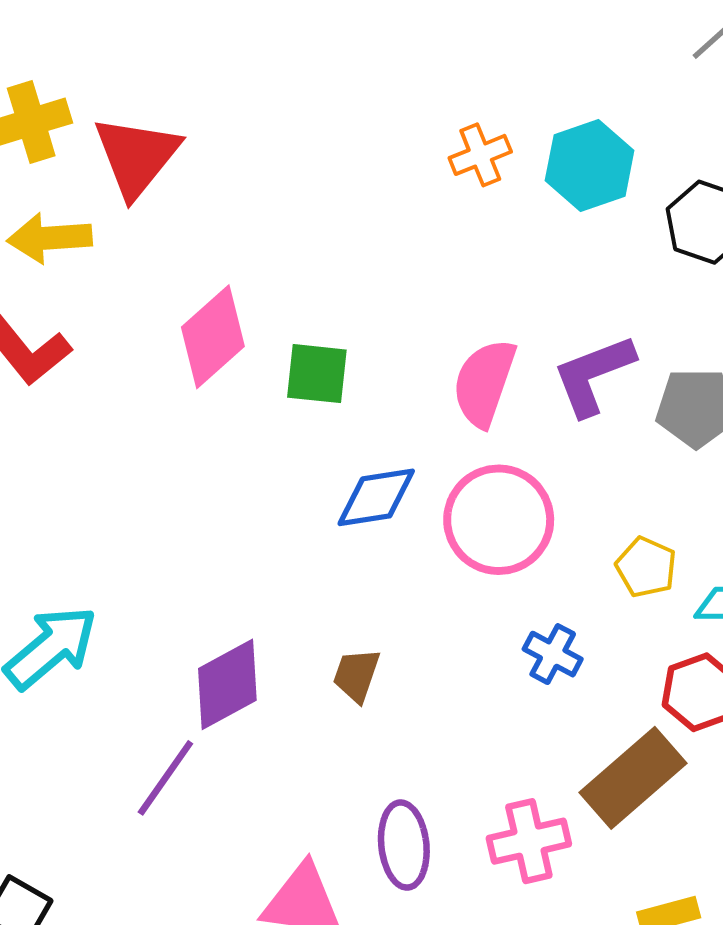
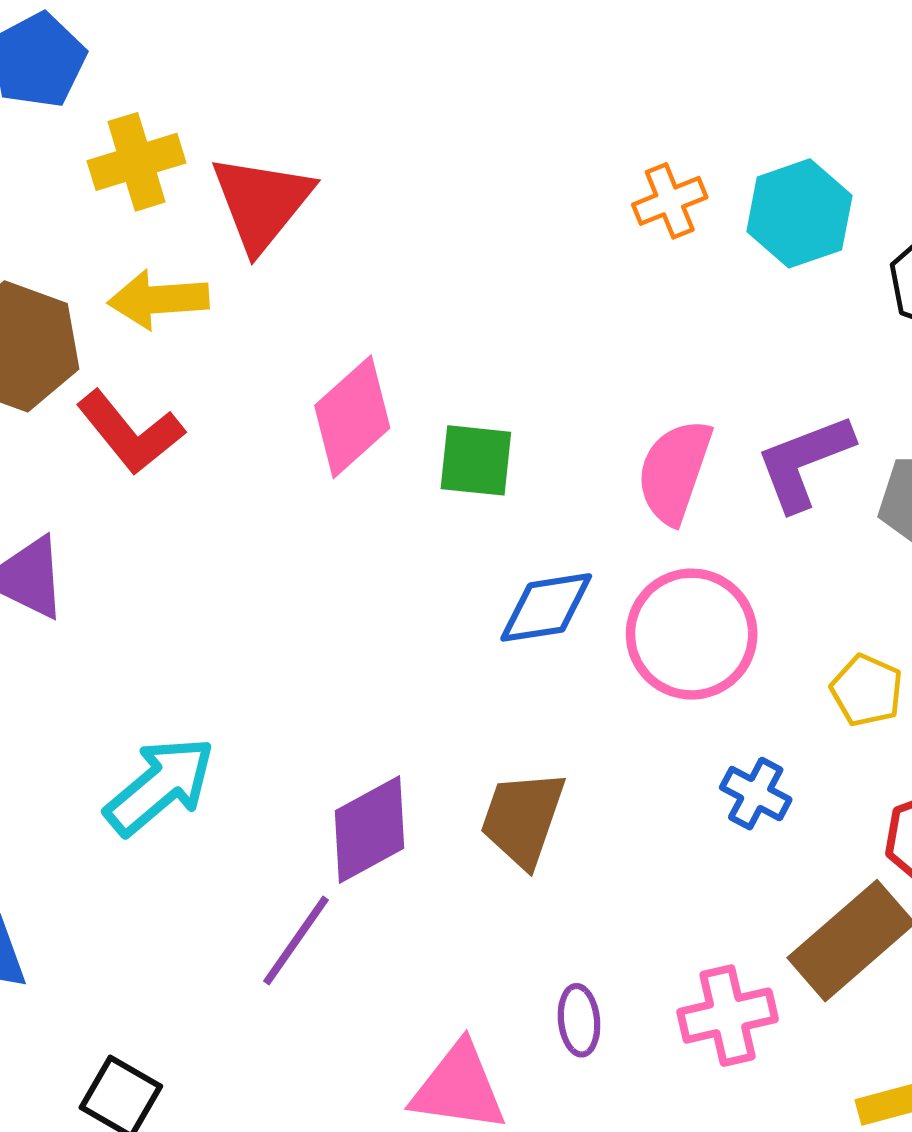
brown trapezoid: (356, 675) -> (523, 819), size x1.5
purple ellipse: (404, 845) -> (579, 1020), size x0.7

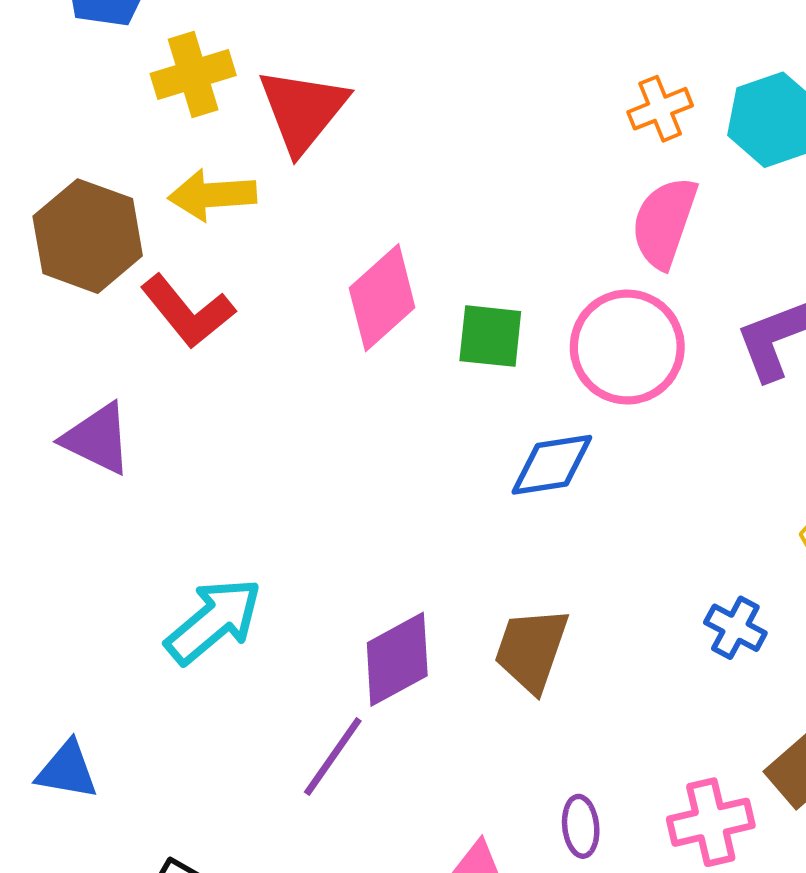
pink semicircle: (674, 471) -> (664, 222), moved
pink circle: (692, 634) -> (627, 347), moved

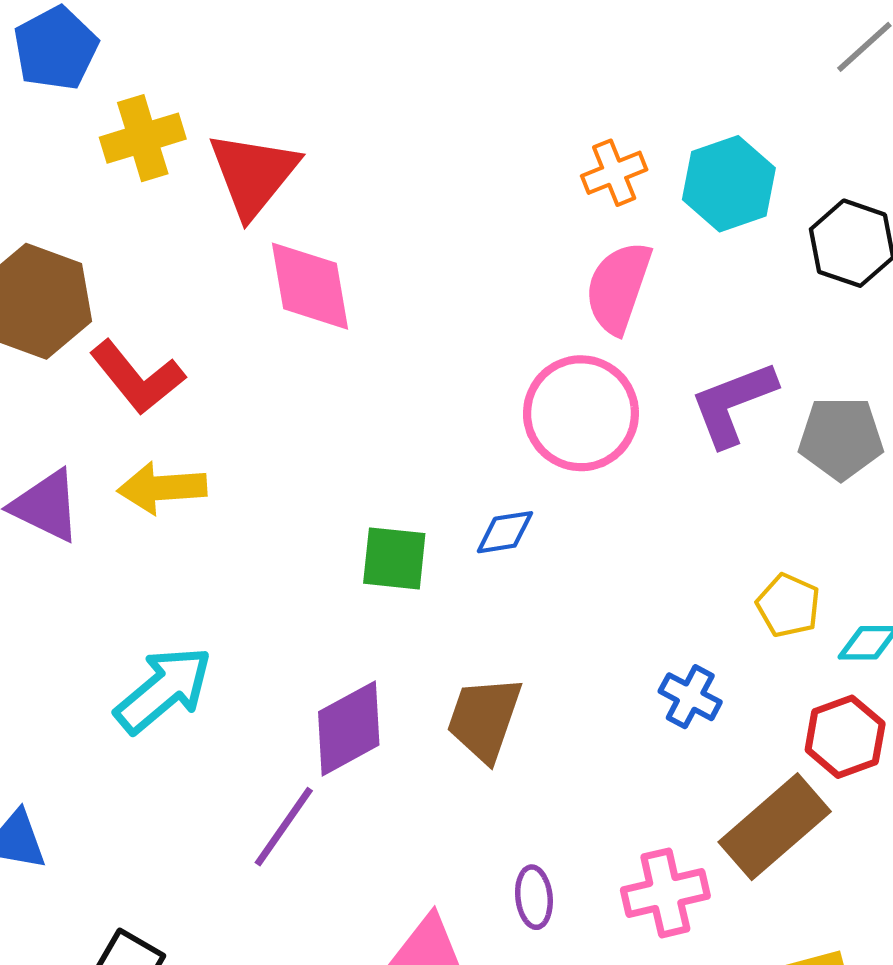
yellow arrow: (212, 195) -> (162, 488), moved
pink diamond: (382, 298) -> (310, 286), moved, turned -58
green square: (490, 336) -> (394, 558), moved
blue diamond: (552, 465) -> (505, 532), size x0.7

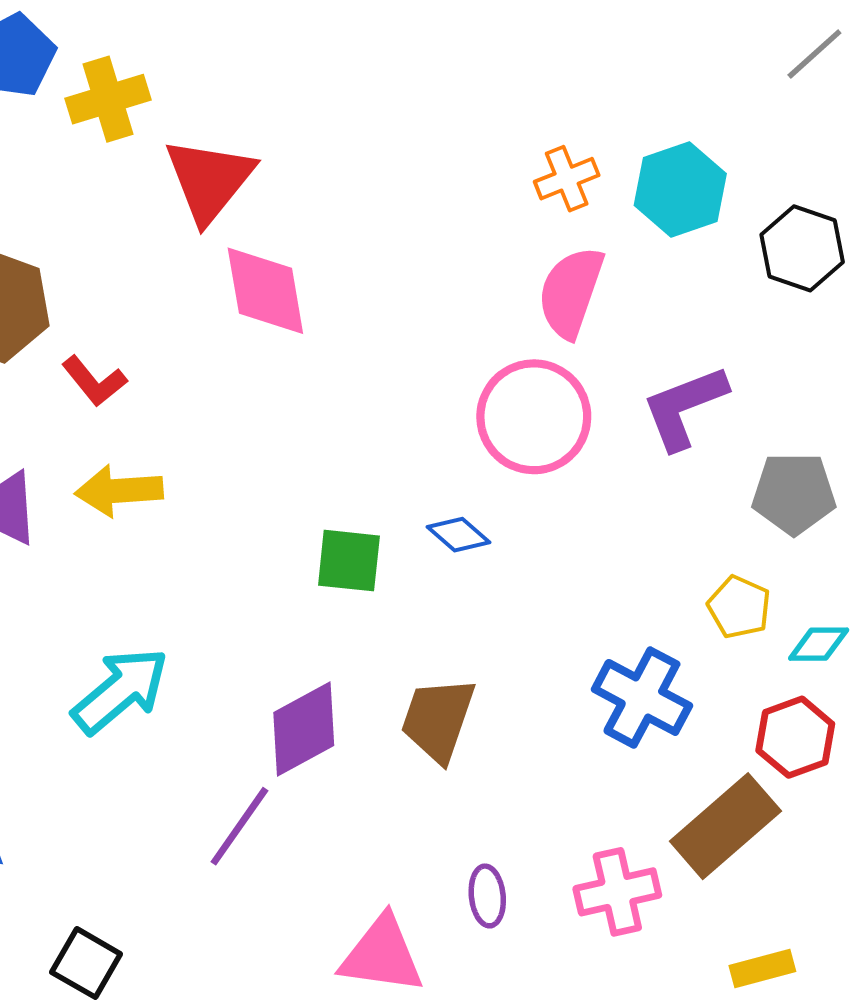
yellow cross: (143, 138) -> (108, 99), moved
red L-shape: (137, 377) -> (94, 381), size x0.7
gray pentagon: (841, 438) -> (794, 493), moved
blue diamond: (505, 532) -> (458, 535), turned 50
blue cross: (690, 697) -> (642, 697), size x1.6

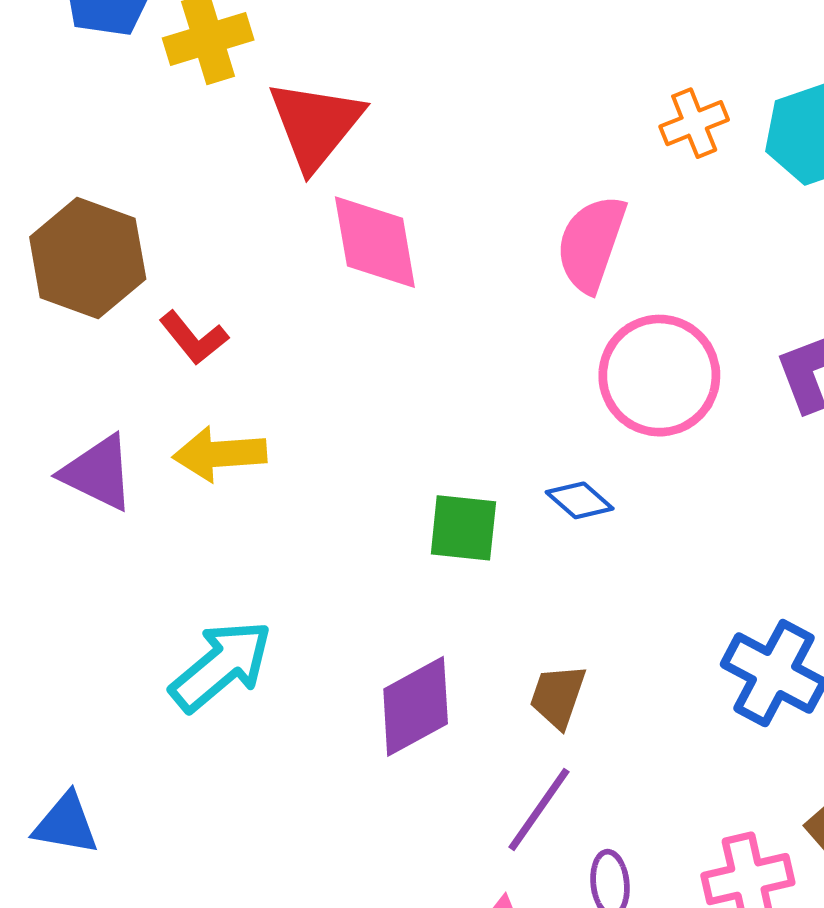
pink semicircle: (571, 292) -> (591, 244), moved
brown trapezoid: (438, 719) -> (558, 696), size x0.7
purple line: (239, 826) -> (539, 809), moved

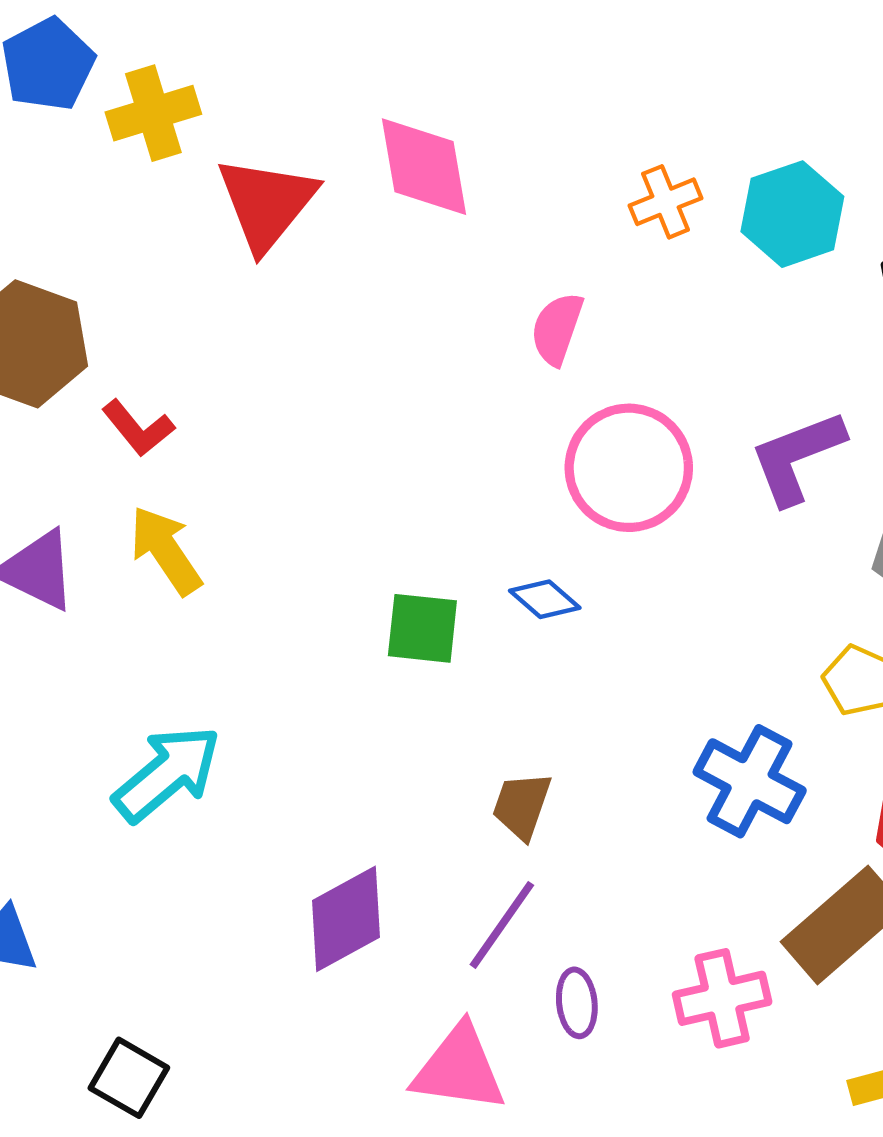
pink diamond: (375, 242) -> (424, 167), moved
pink semicircle: (591, 244) -> (557, 329), size x0.7
yellow arrow: (220, 454) -> (166, 550), turned 60
purple diamond: (416, 706) -> (346, 919), moved

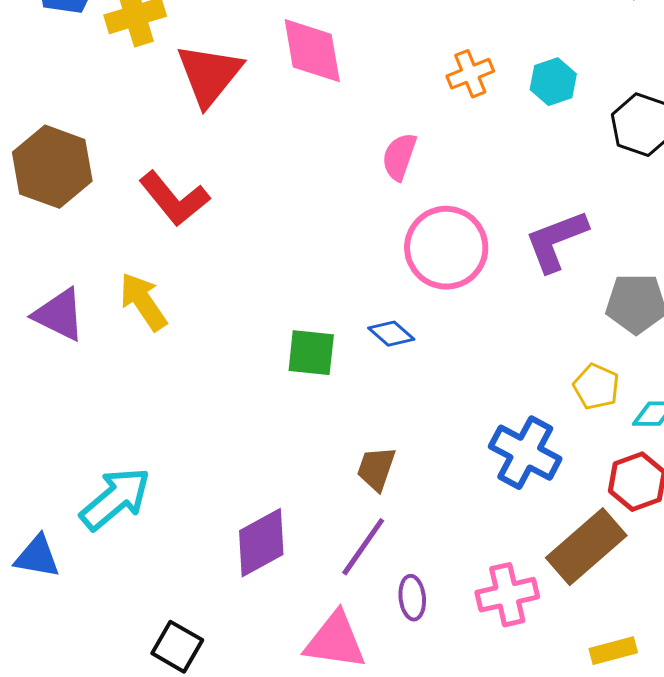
cyan hexagon: (792, 214) -> (553, 82), size x0.7
red L-shape: (138, 428) -> (174, 199), moved, size x1.5
cyan arrow: (167, 774) -> (115, 499), moved
black square: (129, 1078) -> (177, 647), moved

